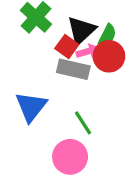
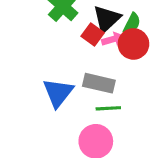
gray rectangle: (73, 69) -> (99, 83), moved
green line: (83, 123) -> (108, 108), turned -60

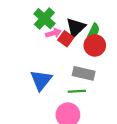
pink arrow: (113, 39) -> (53, 33), moved
gray rectangle: (99, 83) -> (84, 73), moved

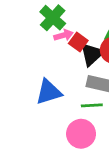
black triangle: (76, 27) -> (92, 54), moved
blue triangle: (41, 80) -> (49, 92), turned 35

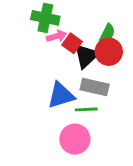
green cross: (53, 18) -> (45, 18), turned -30
blue triangle: (49, 92) -> (61, 95), moved

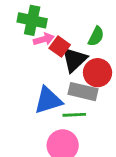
red circle: (109, 52) -> (98, 73), moved

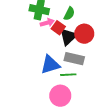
green semicircle: (96, 36) -> (69, 14), moved
red circle: (98, 73) -> (84, 34), moved

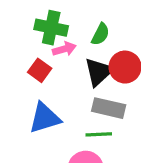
red square: (58, 28) -> (40, 70), moved
blue triangle: (50, 65) -> (45, 118), moved

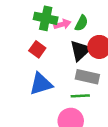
pink arrow: (64, 49) -> (62, 24), moved

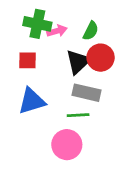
green semicircle: (81, 23) -> (91, 31), moved
red square: (37, 49) -> (28, 60), turned -35

